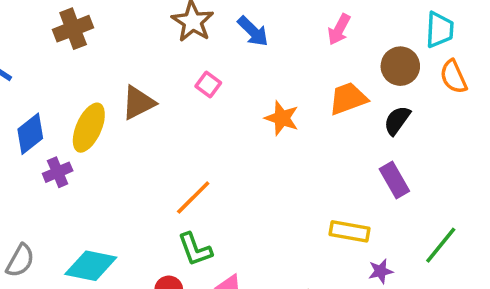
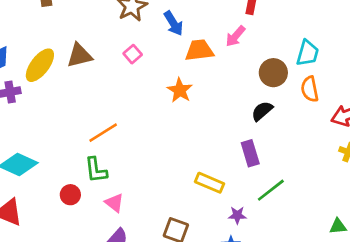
orange trapezoid: (348, 99) -> (199, 50), moved
green line: (441, 245) -> (271, 190), moved
purple star: (381, 271) -> (237, 215), moved

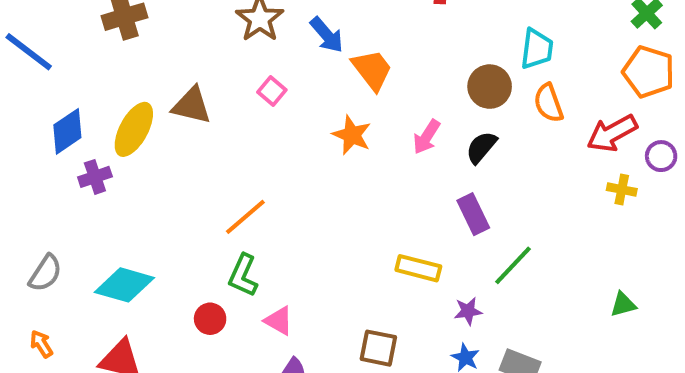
pink arrow: (235, 36) -> (427, 137), moved
orange trapezoid: (199, 50) -> (372, 70), turned 68
brown triangle: (79, 56) -> (192, 105), turned 36
green L-shape: (96, 170) -> (243, 275), turned 40

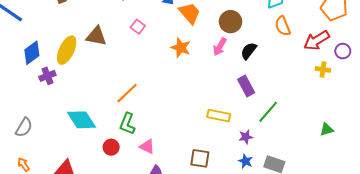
brown circle: (490, 87) -> (231, 22), moved
cyan diamond: (124, 285) -> (82, 120), moved, turned 44

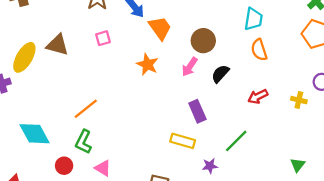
pink square: (138, 27) -> (103, 38), turned 32
red arrow: (317, 40) -> (258, 97), moved, size x0.7
purple rectangle: (246, 86) -> (197, 111), moved
green triangle: (327, 130) -> (298, 165), turned -40

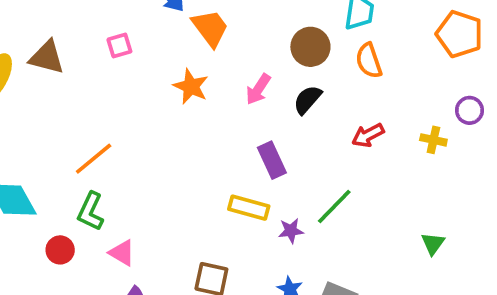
brown circle: (203, 41) -> (310, 47), moved
purple star: (210, 166) -> (291, 231), moved

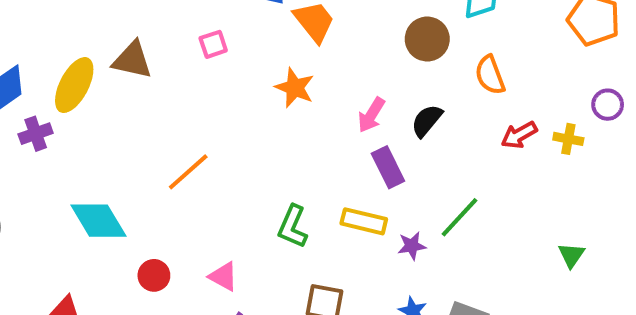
orange semicircle: (369, 61) -> (490, 75), moved
pink arrow: (258, 89) -> (371, 115), moved
black semicircle: (307, 100) -> (427, 121), moved
red arrow: (368, 135) -> (519, 135), moved
green L-shape: (91, 211) -> (293, 226), moved

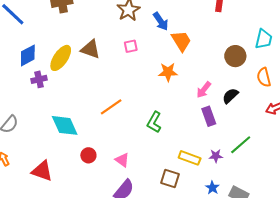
orange star: (295, 88) -> (168, 72), turned -30
yellow rectangle: (364, 221) -> (190, 158), moved
green L-shape: (293, 226) -> (154, 122), moved

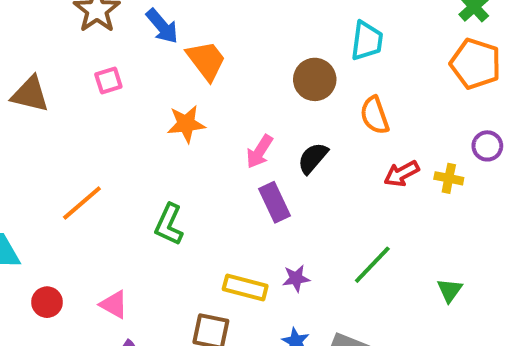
green line: (241, 145) -> (372, 265), moved

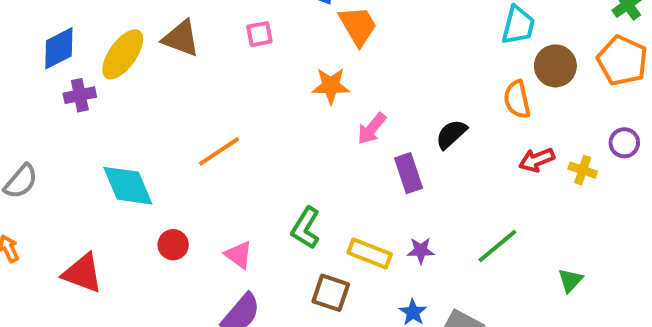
brown circle: (315, 79) -> (555, 66), moved
pink arrow: (260, 152) -> (372, 129), moved
green L-shape: (169, 224) -> (306, 228), moved

